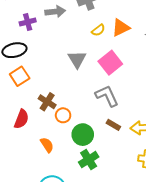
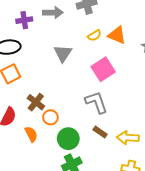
orange triangle: (121, 28) -> (117, 35), turned 42
gray triangle: (77, 59) -> (63, 53), moved
orange semicircle: (47, 145) -> (31, 134), moved

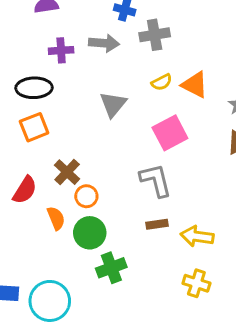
brown rectangle: (100, 132) -> (157, 224), turned -48
green circle: (68, 139) -> (90, 233), moved

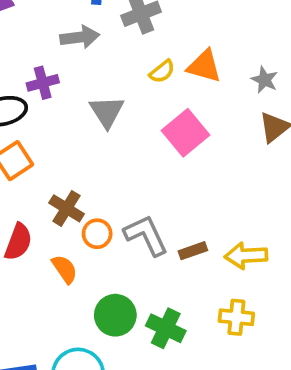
purple cross: (61, 50) -> (43, 83), moved
gray L-shape: (156, 180) -> (146, 235), moved
green circle: (90, 233) -> (115, 315), moved
green cross: (111, 268) -> (166, 328), moved, turned -32
yellow cross: (196, 283) -> (236, 317), moved

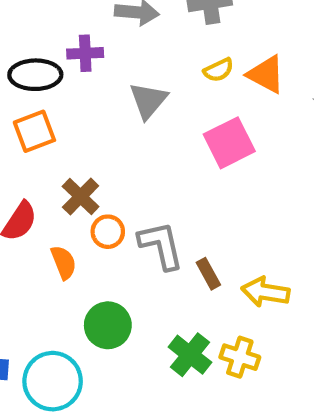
brown rectangle: (193, 251) -> (208, 274), turned 68
green cross: (166, 328) -> (190, 355), moved

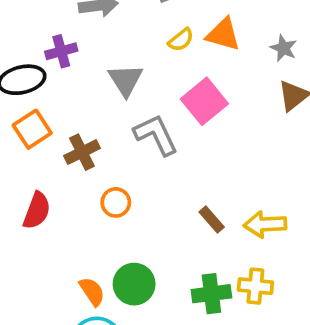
brown cross: (81, 196) -> (82, 152), moved, turned 32
gray L-shape: (161, 245) -> (156, 135), moved
orange semicircle: (64, 262) -> (92, 291), moved
green cross: (190, 355) -> (211, 294), turned -33

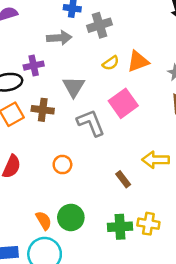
orange triangle: (223, 34) -> (138, 61), turned -40
brown cross: (82, 152) -> (43, 110), moved, turned 30
yellow arrow: (265, 224) -> (155, 160), moved

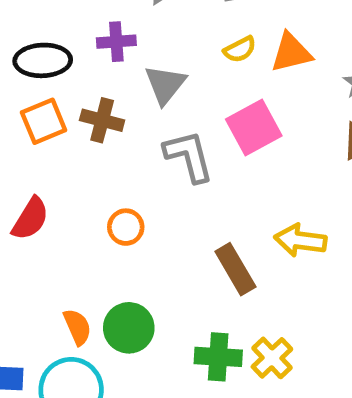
purple cross: (34, 66) -> (116, 42), moved
brown rectangle: (123, 179) -> (235, 269), size x1.5
yellow cross: (148, 224) -> (272, 358), turned 30

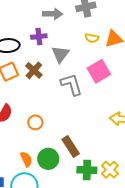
yellow semicircle: (240, 49) -> (92, 38), turned 40
brown cross: (102, 120) -> (34, 70), turned 30
orange circle: (126, 227) -> (35, 122), moved
brown rectangle: (235, 269) -> (71, 146), moved

